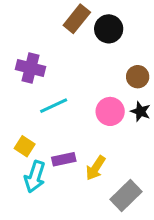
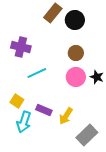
brown circle: (138, 77) -> (76, 53), moved
purple rectangle: (64, 159) -> (44, 110), turned 35

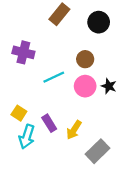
black circle: (75, 20) -> (99, 22), moved
cyan line: (37, 73) -> (54, 77), moved
purple rectangle: (44, 110) -> (49, 123), turned 35

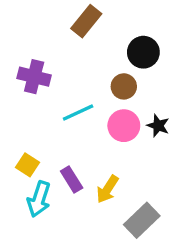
black circle: (99, 22) -> (143, 52), moved

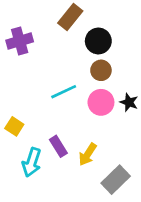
black circle: (143, 52) -> (98, 41), moved
purple cross: (34, 77) -> (20, 41), moved, turned -30
yellow square: (27, 165) -> (14, 126), moved

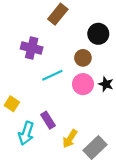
purple cross: (20, 41) -> (32, 48), moved, turned 30
black circle: (98, 41) -> (98, 34), moved
yellow arrow: (88, 154) -> (70, 139), moved

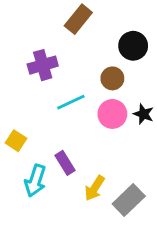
purple cross: (32, 48) -> (43, 65), turned -30

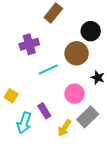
brown circle: (112, 78) -> (77, 53), size x1.5
pink circle: (112, 114) -> (75, 94), moved
gray rectangle: (129, 200) -> (88, 117), moved

